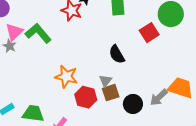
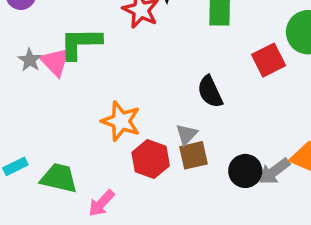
pink triangle: (14, 32) -> (55, 62), moved, turned -36
green L-shape: (38, 33) -> (80, 43), turned -56
black circle: (133, 104) -> (245, 171), moved

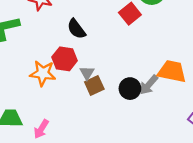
black semicircle: (210, 92) -> (76, 29), moved
red hexagon: (151, 159) -> (65, 59), moved

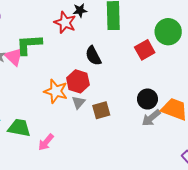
gray triangle: (87, 73) -> (78, 102), moved
black circle: (130, 89) -> (147, 99), moved

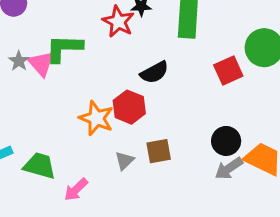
black semicircle: (93, 56) -> (154, 72), turned -96
gray triangle: (78, 102) -> (124, 161), moved

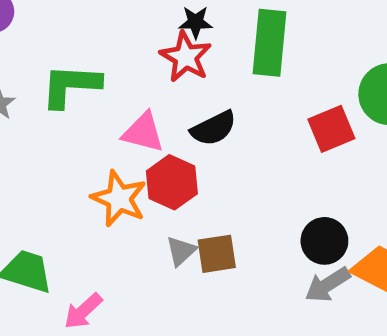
red star: (118, 21) -> (186, 57), moved
pink triangle: (41, 64) -> (143, 132), moved, turned -36
gray triangle: (124, 161) -> (181, 251), moved

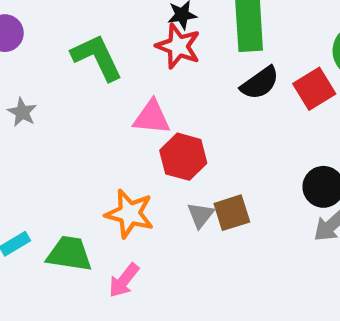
green L-shape: (71, 86) -> (97, 57), moved, turned 70
black semicircle: (214, 128) -> (260, 83), moved
orange star: (119, 199) -> (130, 214), moved

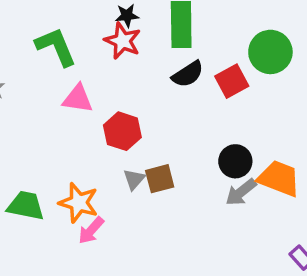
pink triangle: (152, 117) -> (78, 99), moved
orange star: (130, 214) -> (79, 203), moved
pink arrow: (124, 280) -> (91, 230), moved

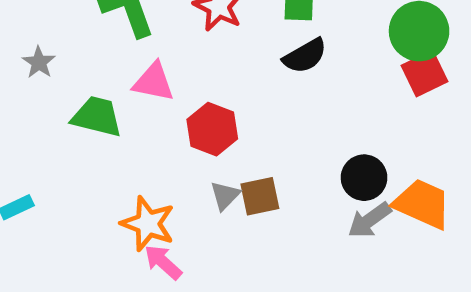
red square: (232, 81) -> (425, 74), moved
green trapezoid: (26, 206) -> (97, 117), moved
pink arrow: (91, 230) -> (163, 262), turned 88

